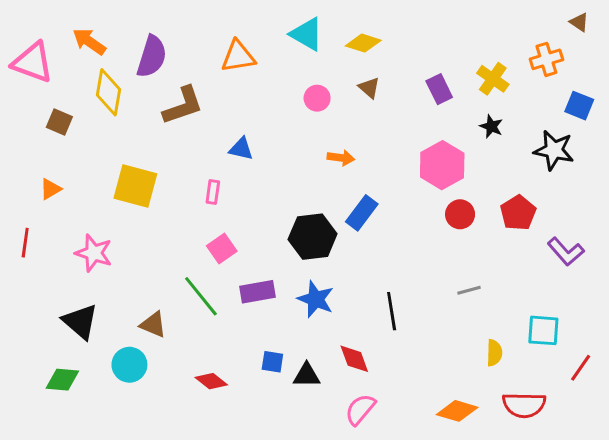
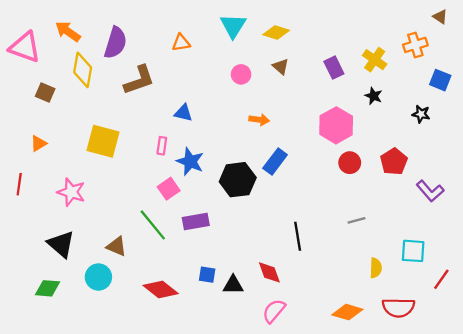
cyan triangle: (307, 34) -> (233, 26), turned 32
orange triangle: (238, 56) -> (181, 43), size x0.7
black star: (554, 150) -> (421, 114), size x0.6
blue star: (316, 299) -> (190, 162), moved
red diamond: (211, 381) -> (161, 289), size x1.4

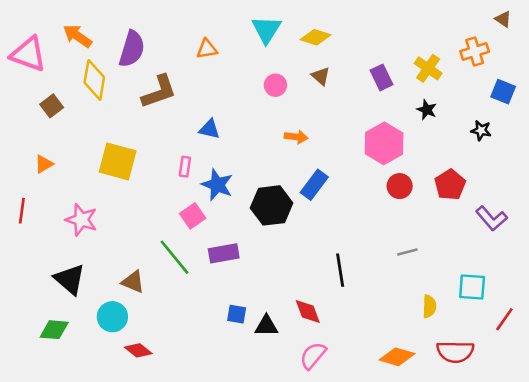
brown square: (45, 92) -> (52, 106), turned 30
red diamond: (161, 289) -> (138, 350), moved, size x0.7

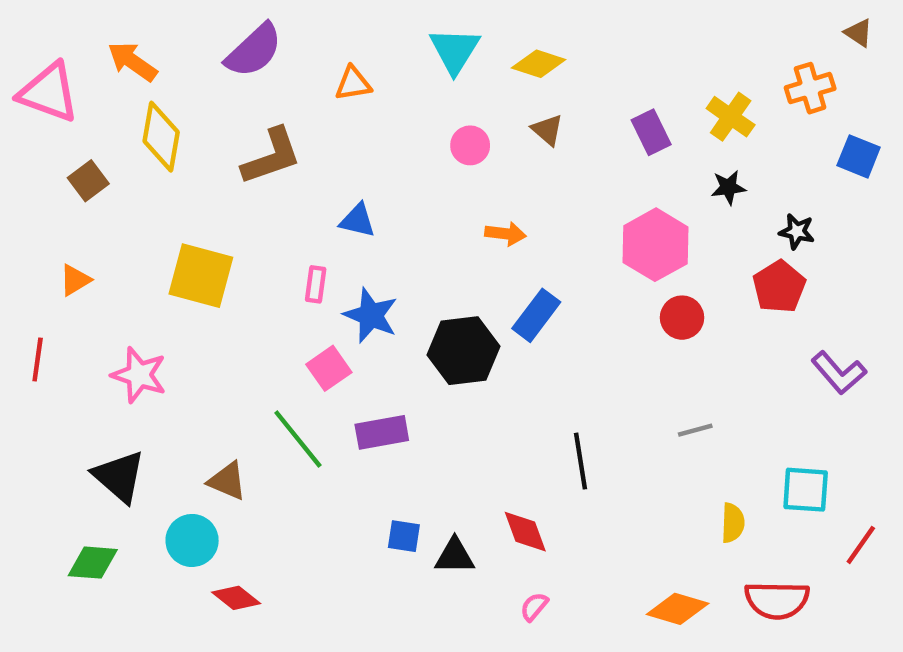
purple semicircle: (132, 49) -> (254, 50), moved, turned 30
black star: (427, 110) -> (728, 187), turned -30
black star: (481, 130) -> (797, 231), moved
red pentagon: (450, 185) -> (779, 287), moved
pink semicircle: (313, 356) -> (534, 607), size x0.6

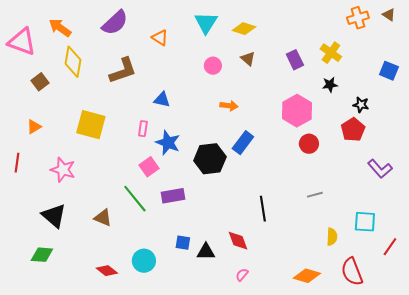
orange triangle: (353, 84) -> (160, 38), turned 42
orange cross: (810, 88) -> (358, 18), moved
cyan circle: (192, 540) -> (144, 261), moved
red semicircle: (777, 600) -> (352, 272), turned 68

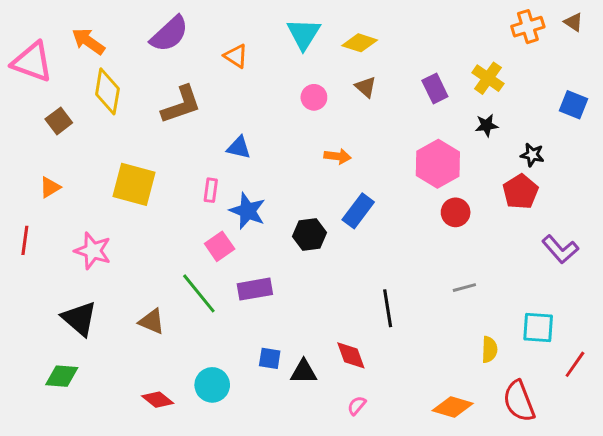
black hexagon: (210, 159) -> (310, 234), size x0.7

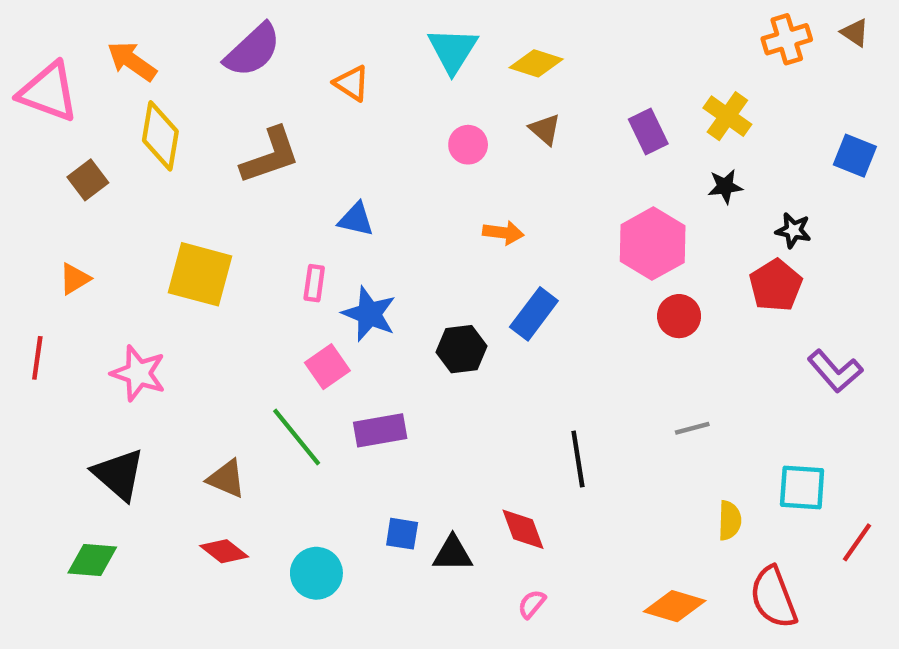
red diamond: (158, 400) -> (224, 551), moved

